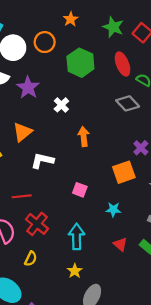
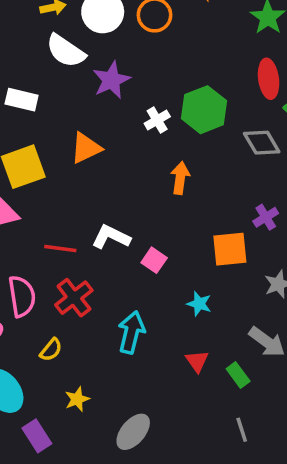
green hexagon: (80, 63) -> (204, 110), moved
white L-shape: (42, 161) -> (111, 237), moved
yellow star: (75, 271) -> (77, 399), moved

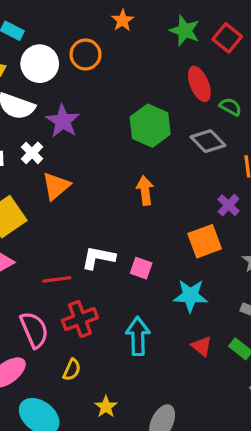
white cross: (157, 120) -> (32, 153), moved
red cross: (74, 298) -> (80, 319), turned 32
cyan star: (199, 304) -> (190, 296), size x1.5

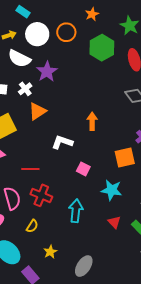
green hexagon: (150, 126) -> (102, 48), moved
white L-shape: (98, 258) -> (62, 142), moved
red cross: (80, 319) -> (41, 195), turned 35

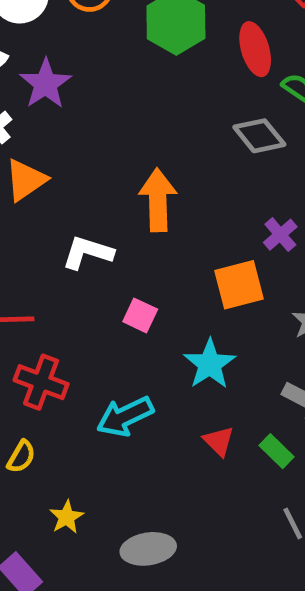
orange arrow: (92, 121) -> (158, 200), size x1.4
cyan star: (112, 190) -> (210, 364), turned 30
cyan arrow: (76, 211) -> (125, 416), turned -120
gray ellipse: (84, 266) -> (148, 549), turned 50

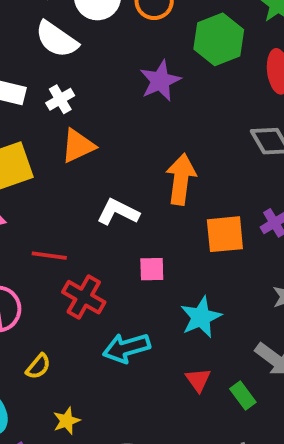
purple star: (46, 84) -> (160, 81), moved
orange square: (239, 285) -> (225, 234), moved
pink square: (140, 315) -> (152, 269), turned -36
red cross: (41, 382) -> (84, 297), moved

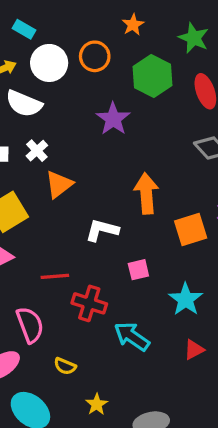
cyan arrow: (126, 348) -> (132, 336), turned 63
yellow semicircle: (38, 366) -> (65, 366), turned 85
red triangle: (198, 380) -> (194, 350), turned 50

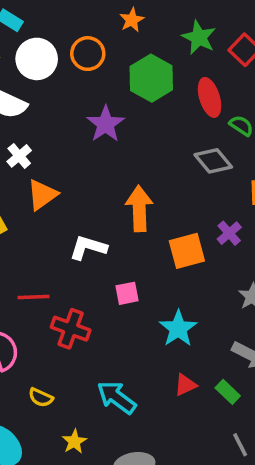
cyan arrow: (132, 336) -> (117, 397), moved

